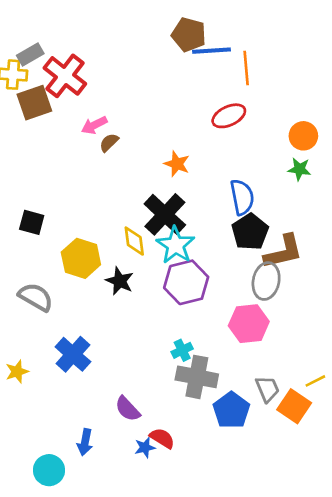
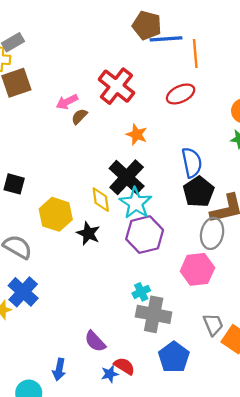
red cross: (65, 76) -> (116, 86), moved
blue cross: (73, 354) -> (23, 292), moved
blue pentagon: (231, 410) -> (174, 357), moved

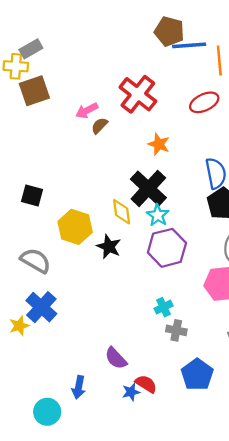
cyan star: (136, 203) -> (158, 215), size x0.7
gray cross: (154, 314) -> (176, 330), size x0.6

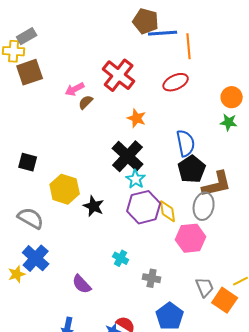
yellow diamond: (122, 212) -> (168, 211), moved
cyan cross: (163, 307) -> (121, 258), moved, turned -35
purple semicircle: (116, 358) -> (82, 284), moved

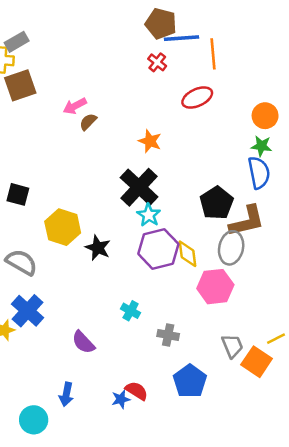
red cross: (119, 75) -> (157, 62), moved, size x0.5
blue semicircle: (186, 143) -> (259, 173), moved

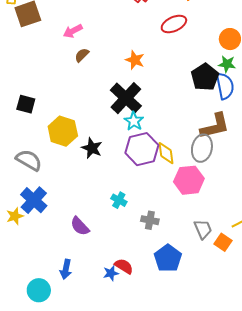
brown semicircle: (88, 122) -> (82, 55), moved
black pentagon: (217, 203) -> (205, 77), moved
orange square: (257, 362) -> (223, 242), size x0.7

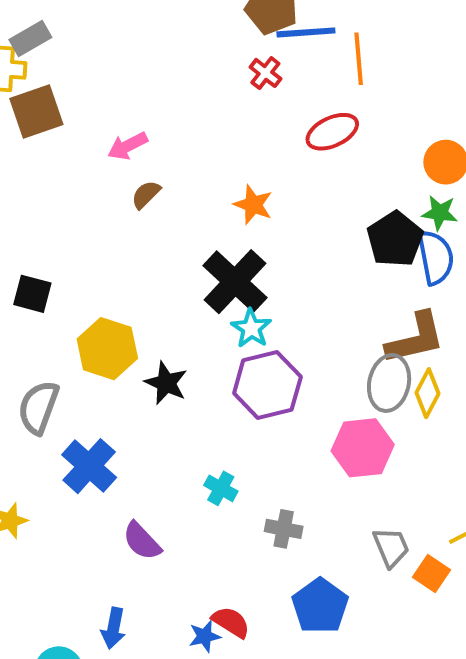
yellow diamond: (166, 153) -> (428, 393), moved, turned 35
gray semicircle: (29, 160) -> (38, 407), turned -100
blue cross: (34, 200) -> (89, 466), moved

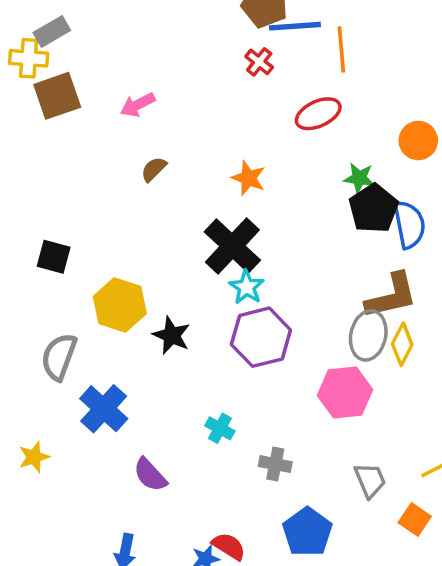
pink arrow: (128, 146) -> (138, 105), moved
green star: (440, 213) -> (359, 178), moved
orange square: (432, 573) -> (415, 519), moved

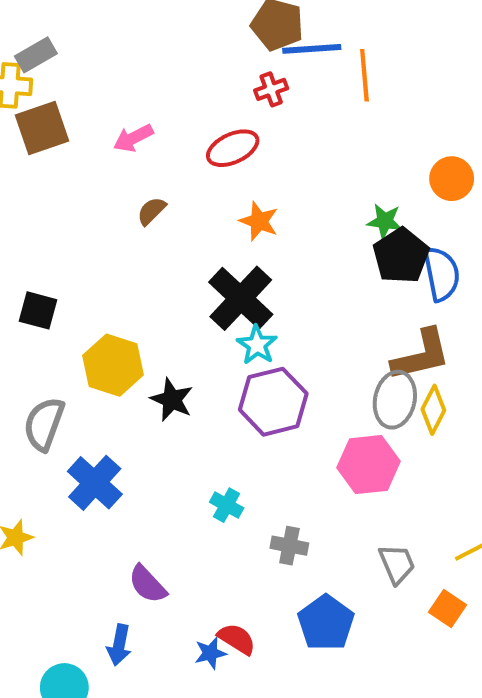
red cross: (259, 62) -> (271, 89), turned 32
red ellipse: (318, 114) -> (233, 148), moved
purple semicircle: (150, 475) -> (147, 584), moved

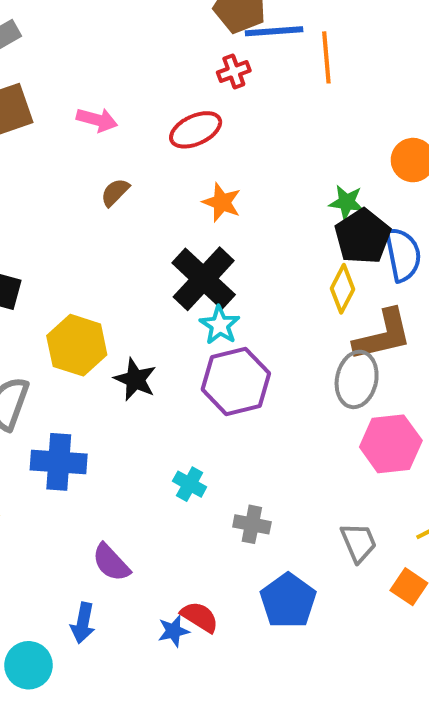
pink arrow: (133, 138) -> (97, 120), turned -138
yellow diamond: (433, 410) -> (343, 289), moved
pink hexagon: (369, 465) -> (391, 444), moved
blue cross: (95, 483) -> (59, 462), turned -38

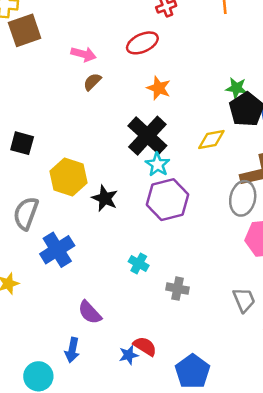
pink arrow: (97, 120) -> (83, 54), moved
yellow diamond: (343, 289) -> (211, 139), moved, turned 52
blue cross: (59, 462) -> (57, 250), turned -36
blue pentagon: (288, 601) -> (193, 371), moved

